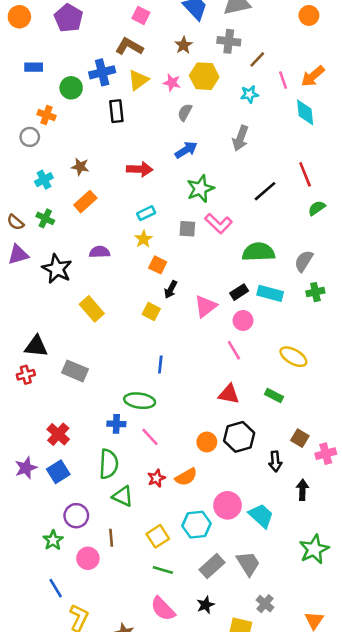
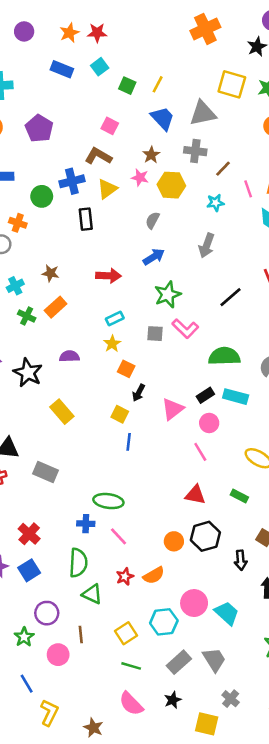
pink star: (172, 83) -> (140, 177), moved
green cross: (45, 218) -> (27, 316), moved
blue line: (160, 364) -> (129, 442), moved

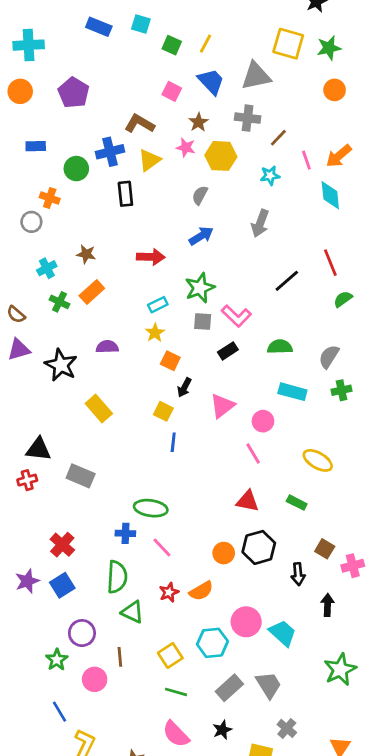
cyan square: (100, 67) -> (141, 24), turned -36
pink square: (110, 126) -> (172, 91), moved
green star: (168, 295) -> (200, 288), moved
green semicircle: (224, 356) -> (280, 347), size x0.7
black rectangle: (205, 395) -> (228, 351), moved

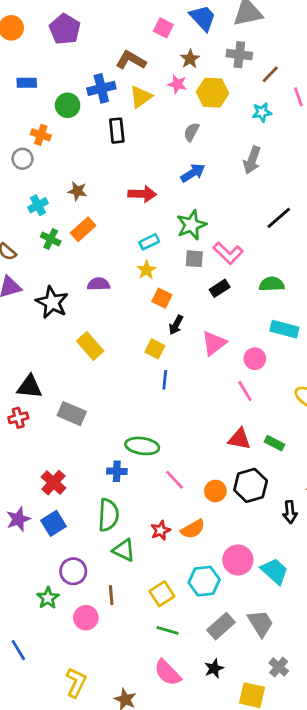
green rectangle: (297, 503) -> (275, 443), moved
pink line: (162, 547) -> (175, 480), moved
blue line: (59, 712) -> (18, 650), moved

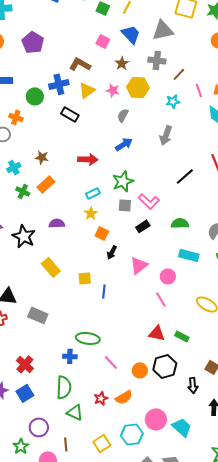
pink star: (177, 84) -> (113, 90), moved
black rectangle: (117, 131) -> (70, 114), turned -54
yellow square: (155, 349) -> (85, 278), moved, turned -32

